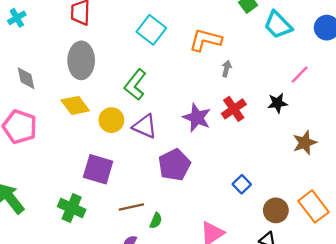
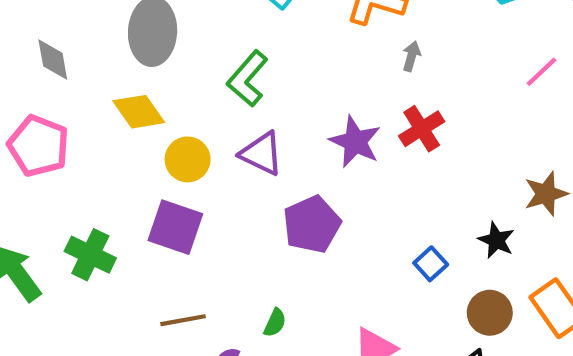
black star: (277, 103) -> (496, 240), moved, turned 30
yellow circle: (111, 120) -> (188, 159), moved
brown line: (131, 207) -> (183, 320), moved
green cross: (72, 208) -> (90, 255), moved

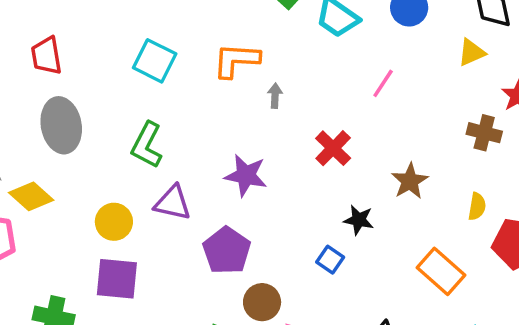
yellow diamond: (139, 112) -> (31, 196), moved
red cross: (422, 129) -> (333, 148), moved
black star: (496, 240) -> (359, 220), moved
brown circle: (490, 313) -> (262, 302), moved

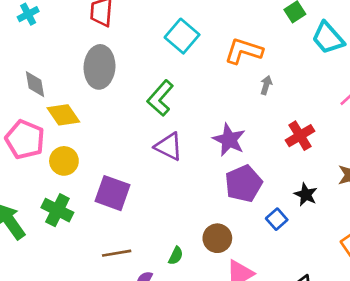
yellow circle: (114, 222) -> (64, 161), moved
purple pentagon: (227, 251) -> (244, 184), moved

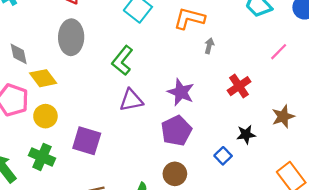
purple triangle: (169, 147) -> (131, 100), turned -35
purple pentagon: (244, 184) -> (176, 131), moved
black star: (306, 195) -> (246, 134), turned -30

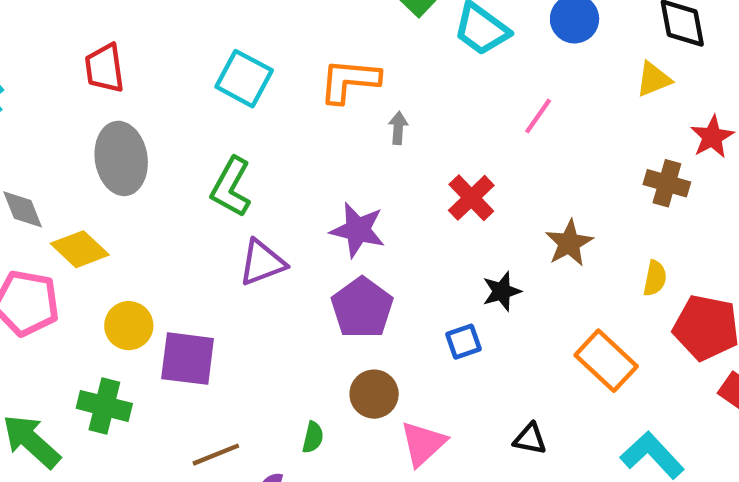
yellow circle: (45, 116) -> (129, 326), moved
blue square: (223, 156) -> (463, 342), turned 35

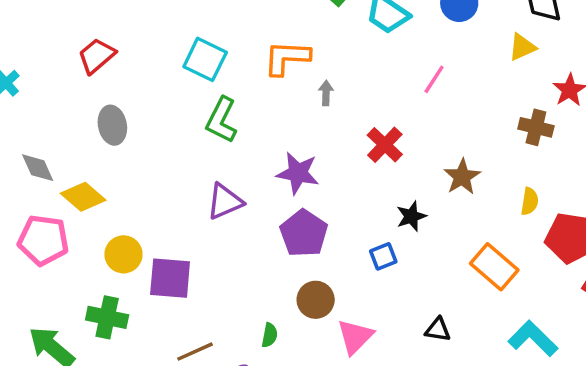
red trapezoid: (104, 68) -> (97, 56), turned 60
gray ellipse: (121, 158) -> (112, 125), size x0.7
green L-shape: (231, 187) -> (221, 120), moved

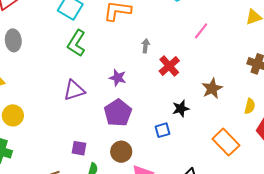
gray arrow: (326, 93) -> (146, 46), moved
purple star: (298, 173) -> (118, 78), size x0.7
purple square: (170, 278) -> (79, 148), moved, size x0.6

